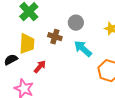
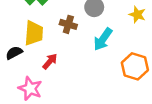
cyan arrow: (83, 49) -> (103, 39), turned -96

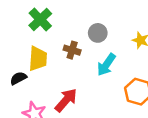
red arrow: (50, 61) -> (66, 100), moved, size x1.5

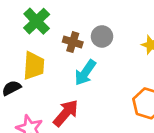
brown cross: (72, 50) -> (73, 42), moved
cyan arrow: (106, 65) -> (85, 73), moved

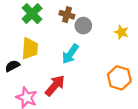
brown cross: (73, 42) -> (67, 15), moved

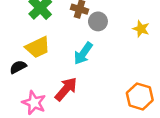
yellow trapezoid: (30, 48) -> (38, 47), turned 60
orange hexagon: (119, 78) -> (140, 96), moved

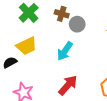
red arrow: (66, 89) -> (68, 85), moved

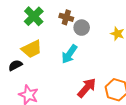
red arrow: (68, 85) -> (87, 88), moved

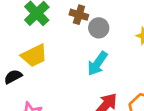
cyan arrow: (69, 54) -> (97, 63), moved

